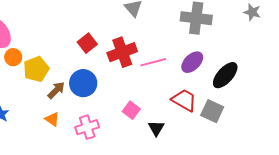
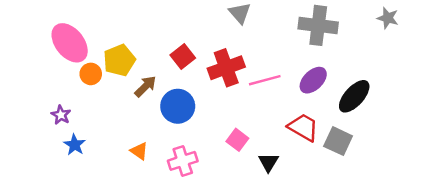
yellow pentagon: (36, 69) -> (119, 60), moved
brown arrow: (56, 90) -> (145, 86), moved

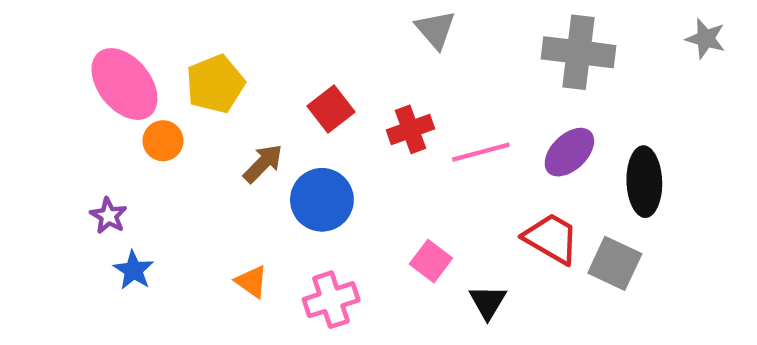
yellow pentagon: (119, 60) -> (215, 84), moved
red cross: (226, 68) -> (410, 129), size x0.7
black ellipse: (354, 96) -> (644, 182), turned -44

